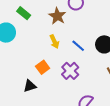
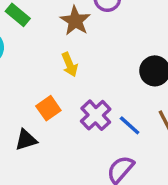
blue line: (78, 46) -> (130, 125), moved

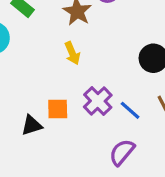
orange square: (48, 108) -> (58, 109), moved, turned 35

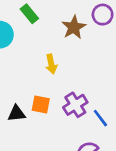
yellow arrow: (72, 53) -> (51, 64), moved

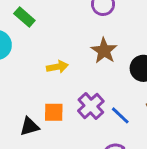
brown star: (74, 27) -> (104, 51), moved
yellow arrow: (51, 64) -> (57, 67), turned -78

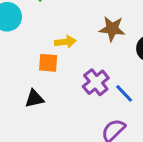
brown star: (104, 51) -> (112, 29), turned -30
orange square: (54, 112) -> (48, 63), moved

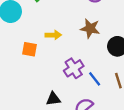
orange square: (48, 63) -> (29, 49), moved
black triangle: (34, 99) -> (53, 99), moved

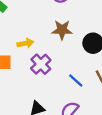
purple cross: (74, 68) -> (41, 64), moved

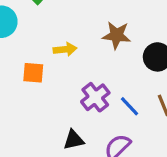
purple cross: (41, 64) -> (95, 97), moved

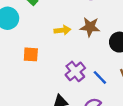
yellow arrow: (65, 49) -> (62, 30), moved

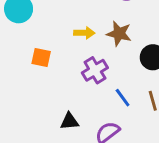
purple cross: (75, 71) -> (95, 70), moved

